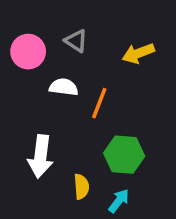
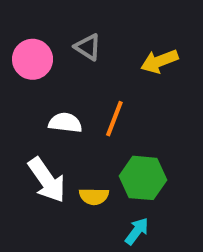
white semicircle: (64, 87) -> (65, 123), moved
white arrow: (41, 156) -> (47, 180), turned -42
yellow semicircle: (81, 187) -> (94, 196), moved, turned 95

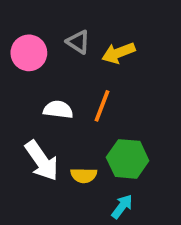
yellow arrow: (159, 61) -> (118, 53), moved

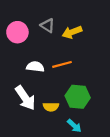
orange line: (102, 106) -> (62, 64), turned 54
cyan arrow: (122, 206) -> (74, 126), turned 96

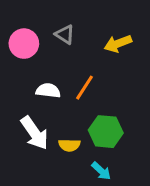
yellow arrow: (72, 32) -> (118, 44), moved
orange line: (62, 64) -> (85, 88), turned -42

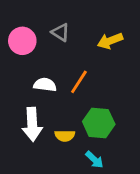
white arrow: (34, 133) -> (32, 124), turned 32

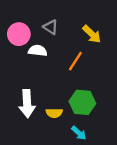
yellow arrow: (110, 41) -> (92, 34), turned -114
orange line: (79, 82) -> (75, 61), moved
white semicircle: (45, 85) -> (38, 51), moved

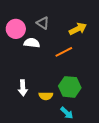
yellow arrow: (92, 34) -> (78, 29), turned -72
orange line: (75, 61) -> (64, 52), turned 30
white arrow: (27, 104) -> (23, 88), size x0.7

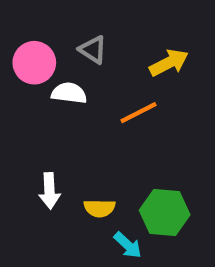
green hexagon: (70, 87) -> (165, 213), moved
cyan arrow: (67, 113) -> (128, 245), moved

